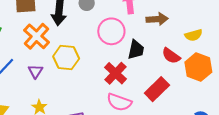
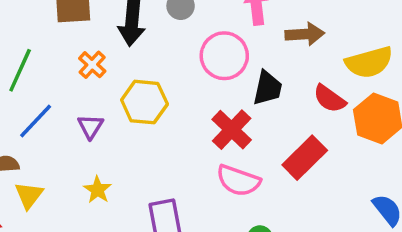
yellow semicircle: (194, 35) -> (369, 62), size x1.5
orange cross: (36, 36) -> (92, 65), size x0.6

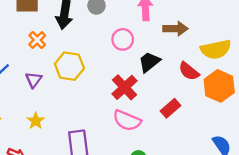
pink circle: (224, 56) -> (123, 39), size x0.7
black trapezoid: (268, 88) -> (149, 62), turned -145
red rectangle: (305, 158) -> (171, 108), size x0.7

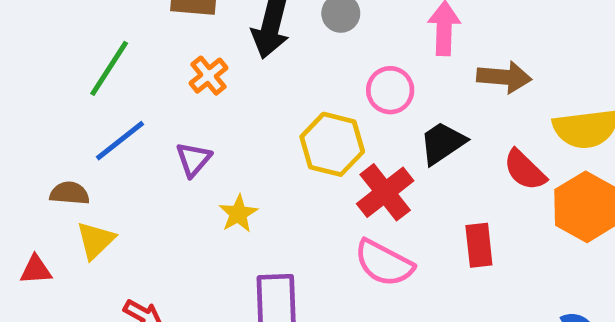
yellow hexagon: (69, 66) -> (332, 144), moved
red rectangle: (171, 108) -> (479, 245), turned -60
yellow star: (36, 121) -> (238, 214), moved

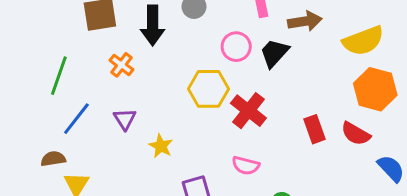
black trapezoid: (442, 143) -> (274, 53), moved
red semicircle: (525, 170) -> (356, 134), moved
pink semicircle: (384, 263) -> (246, 165), moved, size x0.7

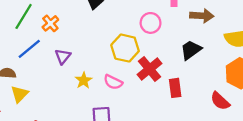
black trapezoid: (274, 53) -> (191, 50), moved
orange cross: (121, 65) -> (50, 23), moved
red rectangle: (315, 129) -> (175, 88), moved
pink semicircle: (246, 165) -> (113, 82), moved

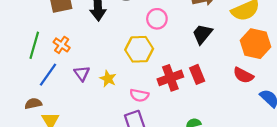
red cross: (149, 69) -> (170, 78), moved, turned 35
yellow star: (84, 80) -> (108, 79), moved
pink semicircle: (113, 82) -> (139, 95), moved

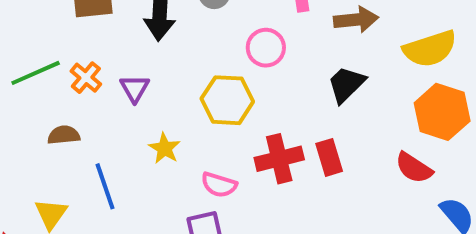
green line: (34, 45) -> (36, 73), turned 44
purple triangle: (82, 73) -> (135, 88), moved
blue line: (48, 75) -> (105, 186), moved, turned -60
brown semicircle: (33, 104) -> (64, 135), moved

